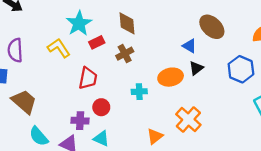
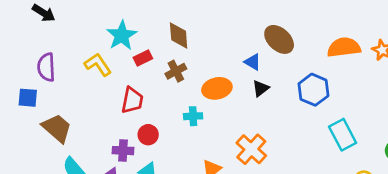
orange ellipse: (171, 77) -> (217, 88), moved

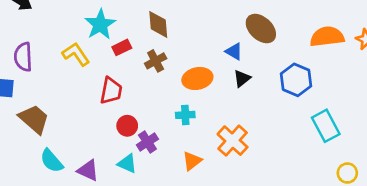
cyan cross: (193, 116) -> (185, 115), moved
purple cross: (123, 151) -> (147, 142), moved, turned -36

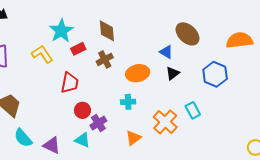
cyan rectangle: (326, 126) -> (193, 110), moved, size x0.7

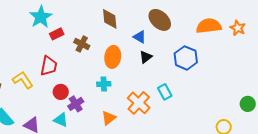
brown diamond: (107, 31) -> (110, 19), moved
yellow L-shape: (42, 54) -> (23, 80), moved
brown cross: (105, 59) -> (82, 44), turned -35
orange ellipse: (138, 73) -> (113, 57), turned -70

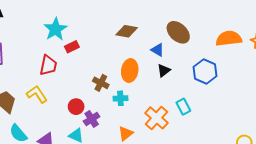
brown diamond: (110, 19) -> (127, 31), turned -75
brown cross: (82, 44) -> (101, 83), moved
red trapezoid: (49, 66) -> (48, 65), moved

